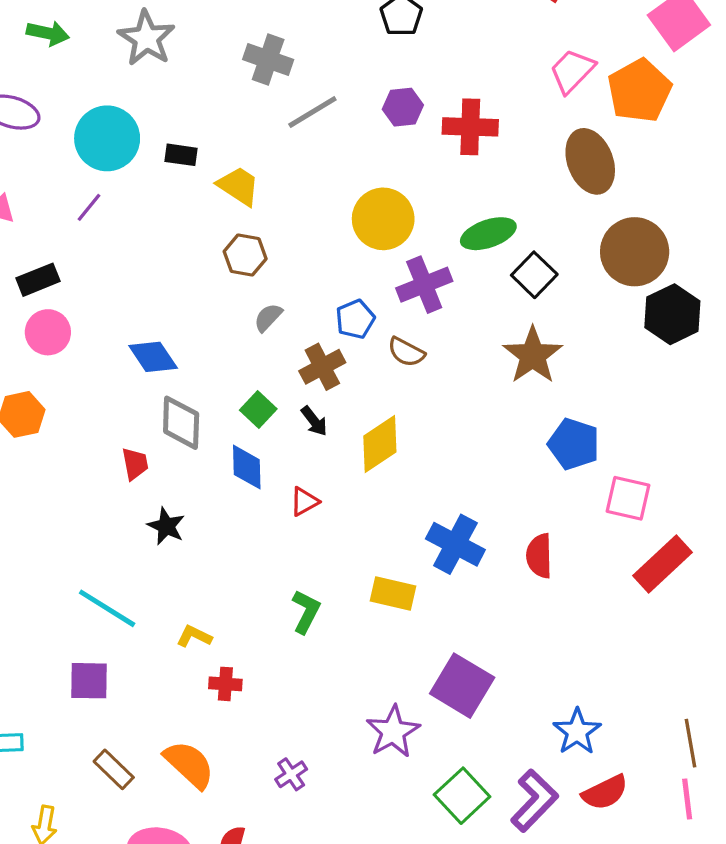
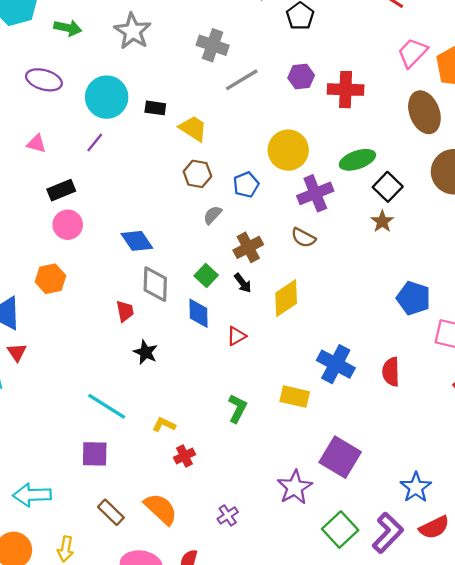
blue pentagon: (355, 319) -> (246, 185), moved
brown star: (533, 355) -> (382, 221), moved, size x0.6
red cross: (225, 684) -> (184, 456), turned -30

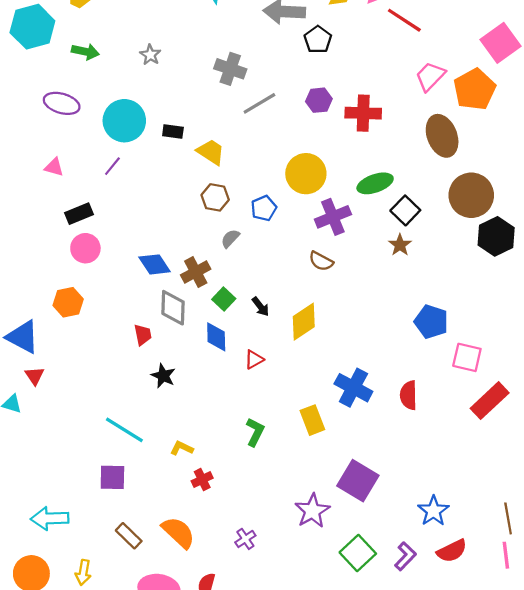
gray star: (133, 31) -> (150, 55), size x0.6
brown cross: (248, 247) -> (196, 272), moved
yellow rectangle: (295, 397) -> (312, 420), turned 56
purple L-shape: (388, 533) -> (405, 556), size x0.7

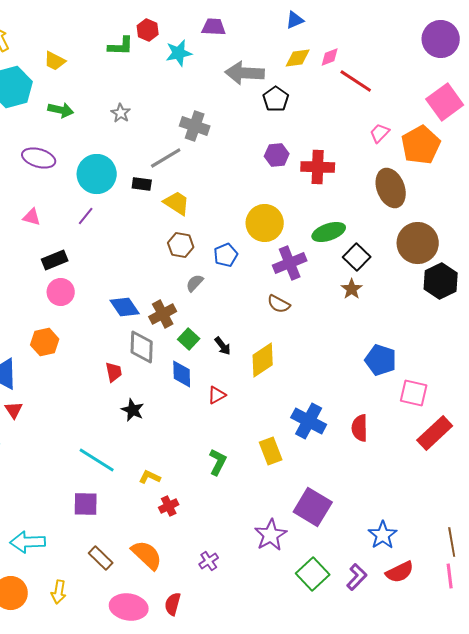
pink trapezoid: (430, 76) -> (380, 133), size x0.7
gray line: (259, 103) -> (166, 158), moved

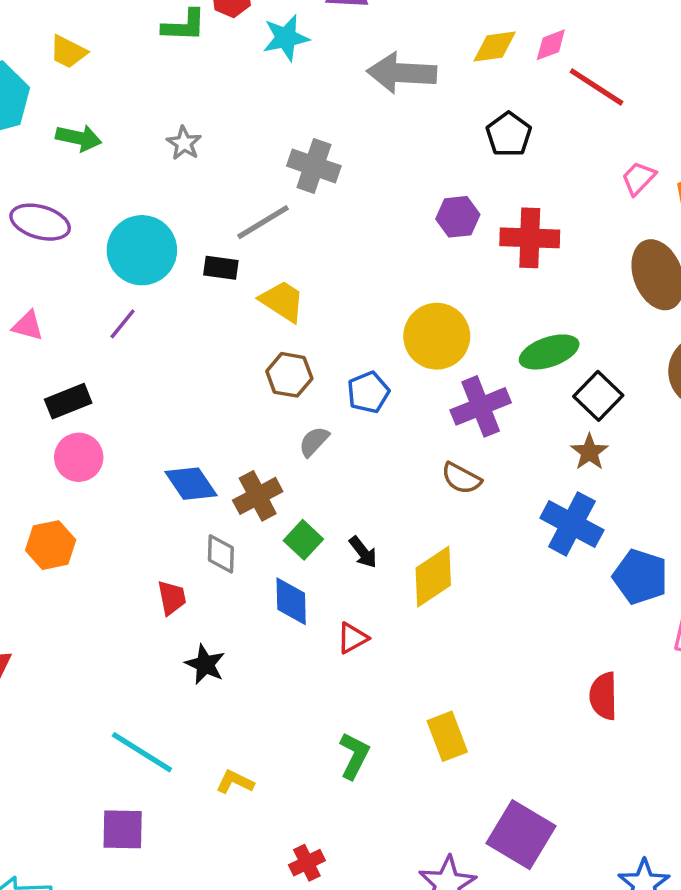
black pentagon: (276, 99) -> (509, 134), moved
gray diamond: (142, 347) -> (221, 554), size x0.7
blue cross: (309, 421) -> (572, 524), moved
red cross: (169, 506) -> (307, 863), moved

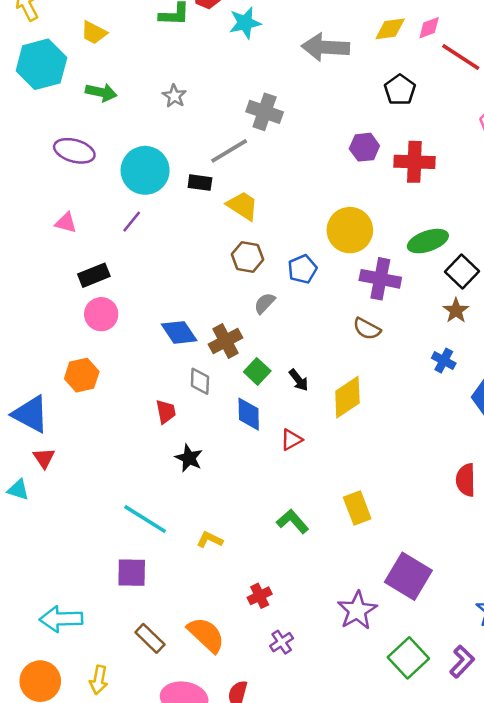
purple cross: (481, 406) -> (380, 279), turned 33
blue cross: (572, 524) -> (444, 361), size x0.6
green L-shape: (354, 756) -> (293, 521), turned -68

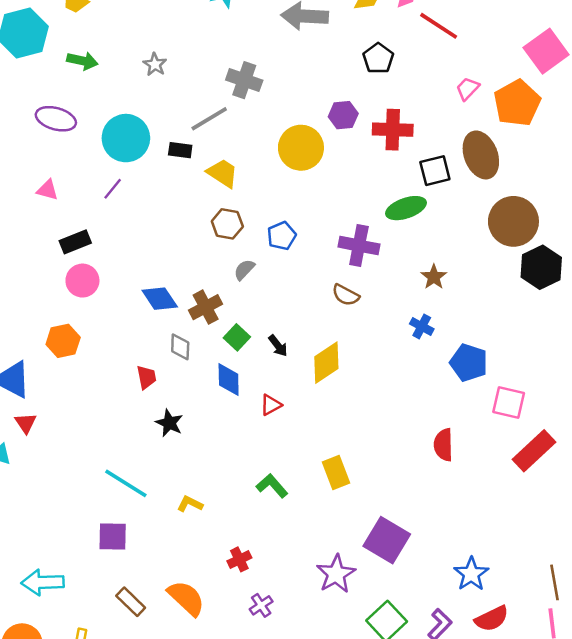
yellow circle: (350, 230) -> (301, 148), moved
black square: (462, 272) -> (435, 171), moved, turned 32

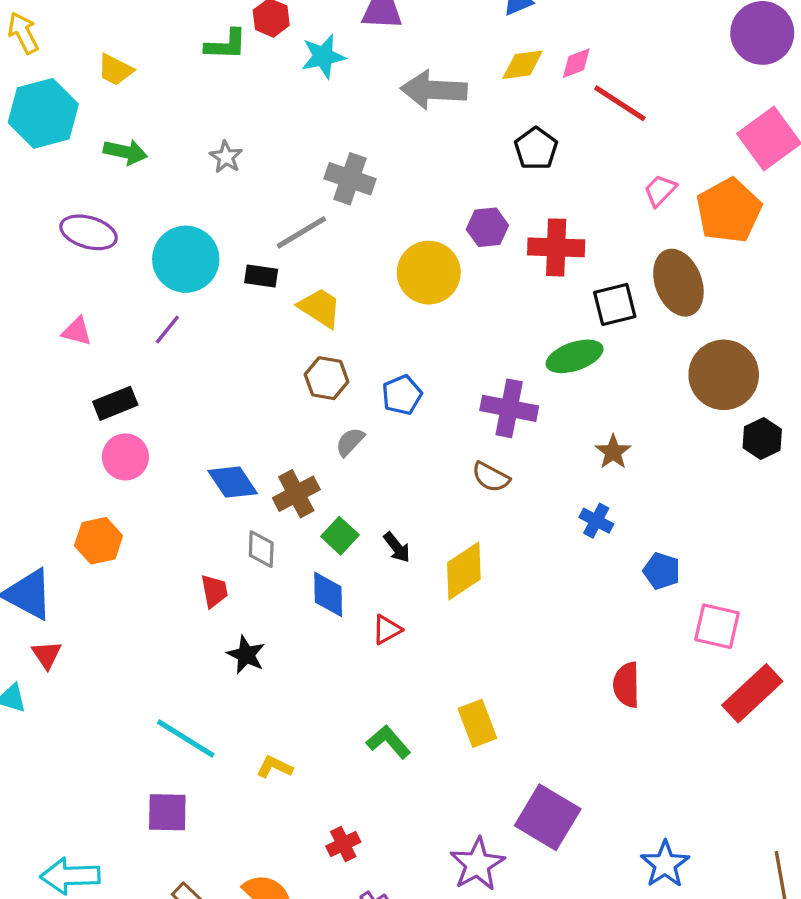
black hexagon: (541, 267) -> (762, 438), size x0.7
blue pentagon: (469, 363) -> (662, 571), size x0.7

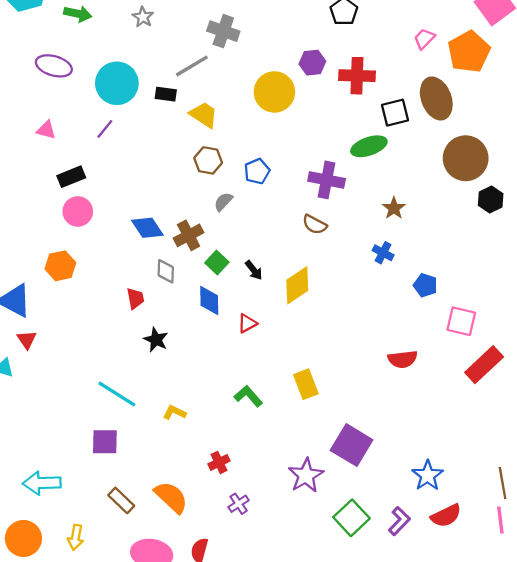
red semicircle: (626, 685) -> (403, 359), turned -96

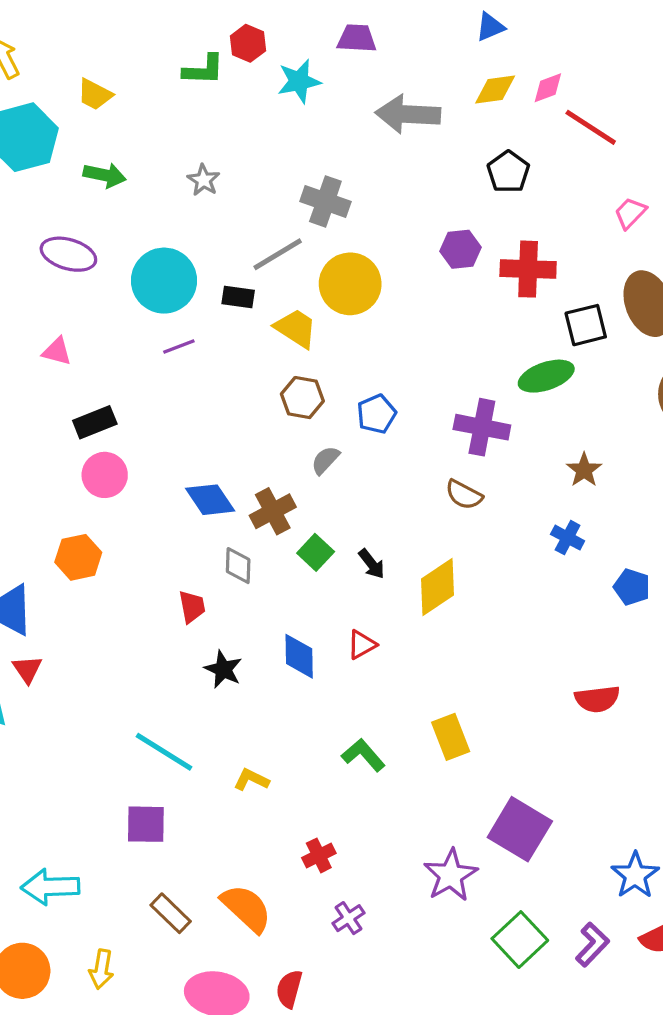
yellow circle: (274, 92) -> (350, 284), moved
purple line: (105, 129) -> (179, 346), moved, turned 30
blue diamond: (209, 301) -> (299, 656), moved

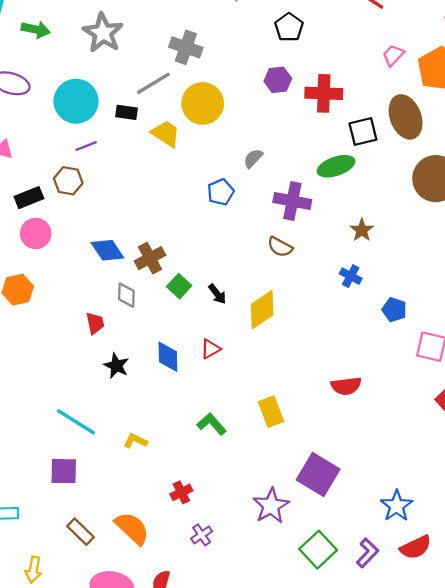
black pentagon: (508, 172) -> (289, 27), moved
gray star: (204, 180) -> (103, 33), size x1.8
brown hexagon: (302, 398) -> (68, 181), moved
gray semicircle: (325, 460) -> (253, 158), moved
red semicircle: (597, 699) -> (346, 386), moved

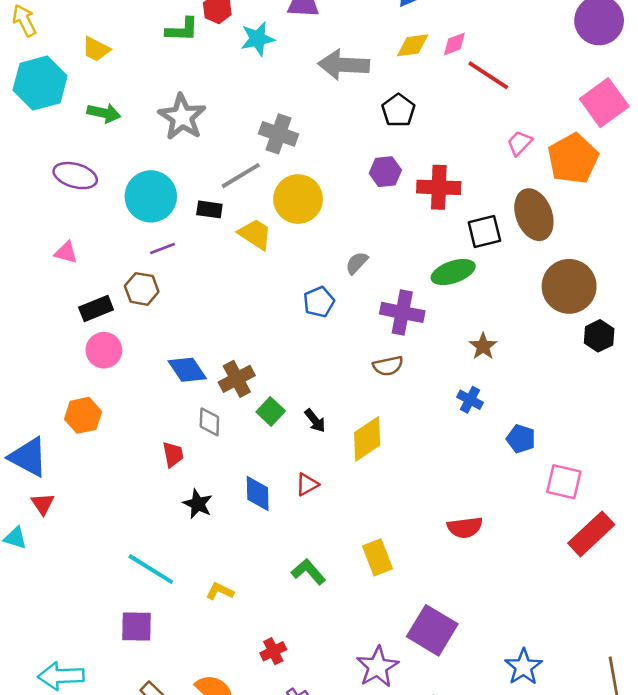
brown semicircle: (280, 247) -> (388, 366), turned -40

